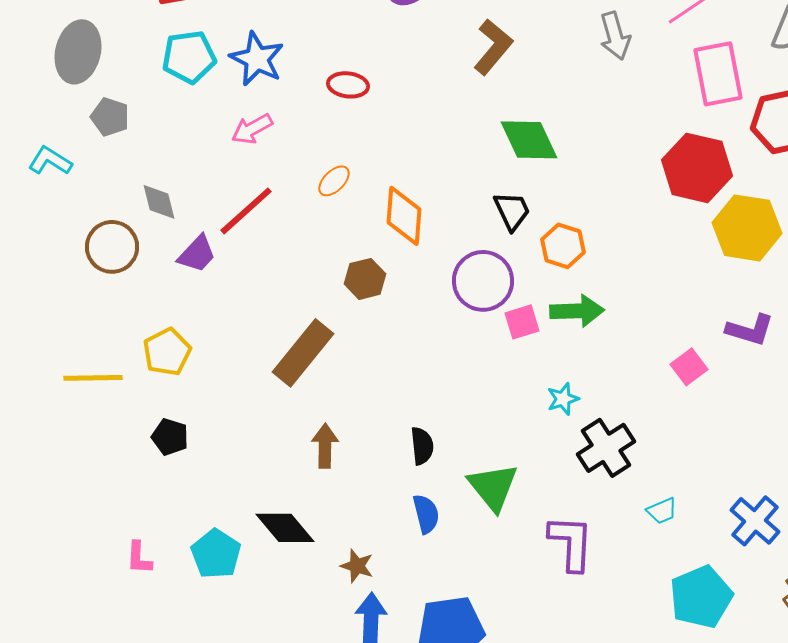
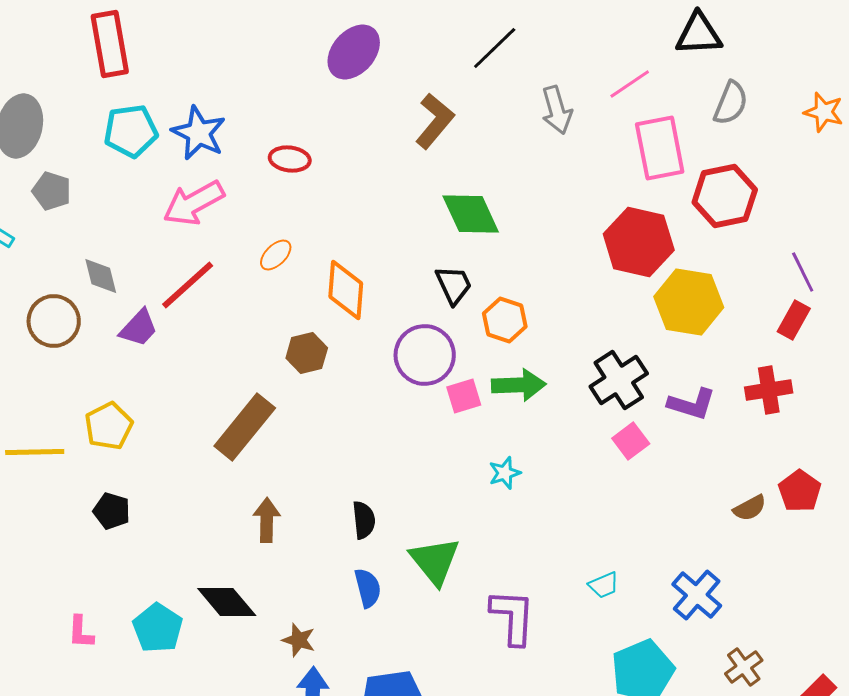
pink arrow: (252, 129) -> (194, 203), size x1.5
black cross: (606, 448) -> (619, 380), moved

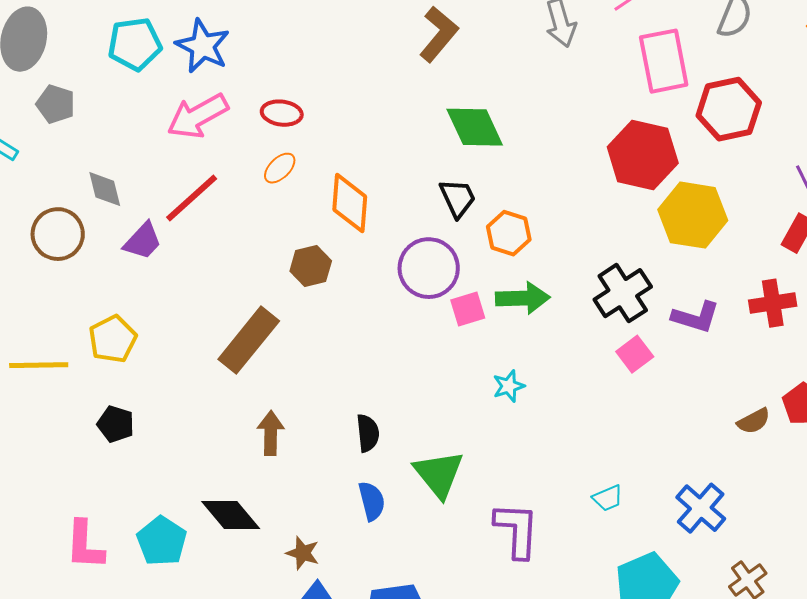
red ellipse: (290, 159) -> (282, 113), moved
pink L-shape: (81, 632) -> (85, 545), size x1.5

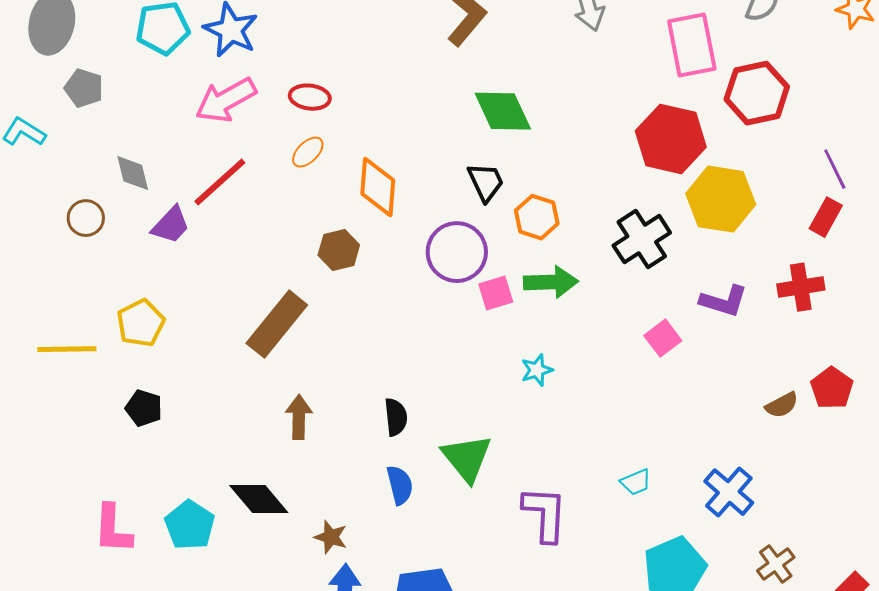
brown circle: (58, 234) -> (86, 218), size x0.7
black cross: (623, 293) -> (642, 239), moved

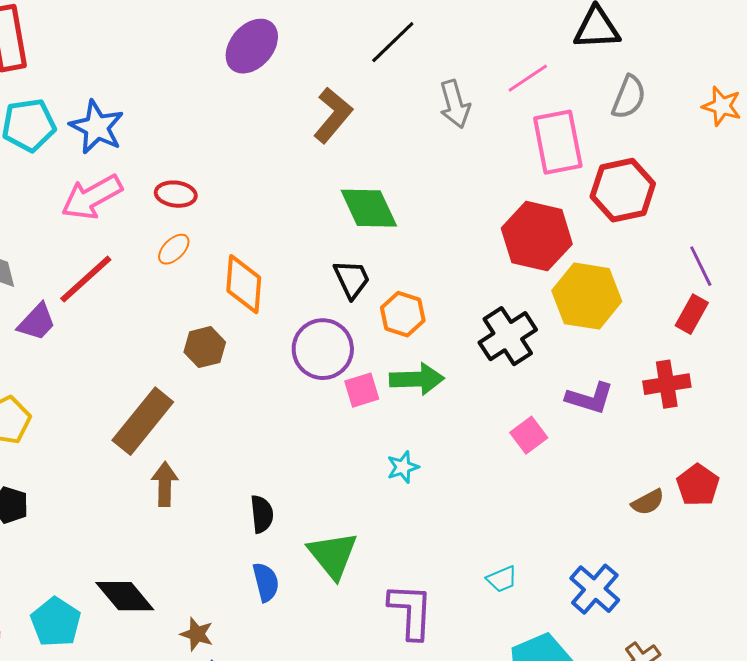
brown arrow: (299, 417) -> (165, 484), moved

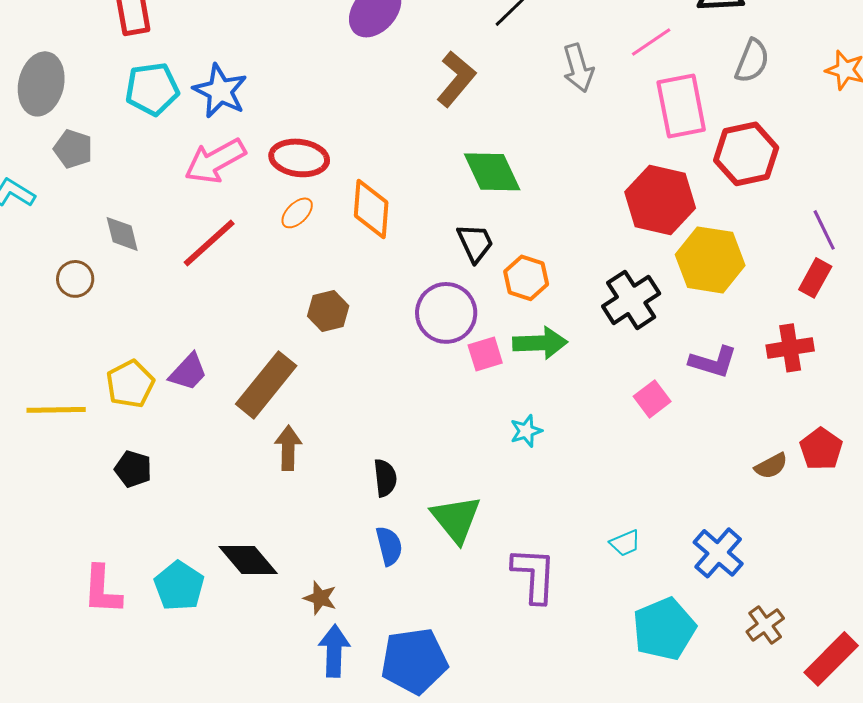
red ellipse: (176, 194) -> (299, 158), size x1.4
orange diamond: (244, 284) -> (371, 209), moved
purple trapezoid: (37, 322) -> (188, 372), moved

